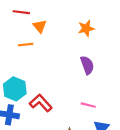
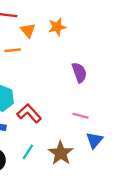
orange star: (86, 28) -> (57, 27), moved

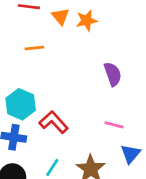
orange triangle: (28, 30) -> (60, 16), moved

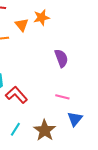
orange triangle: (60, 16) -> (22, 25), moved

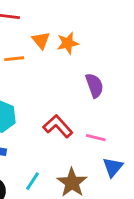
orange star: (41, 18) -> (68, 43), moved
red L-shape: (16, 95) -> (58, 126), moved

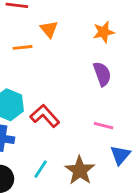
orange star: (68, 43) -> (104, 32), moved
red L-shape: (58, 126) -> (45, 116), moved

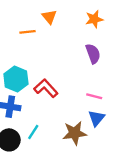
blue triangle: (120, 155) -> (97, 118), moved
cyan line: (41, 169) -> (33, 132), moved
brown star: (80, 170) -> (75, 133), turned 30

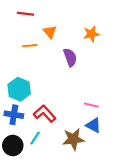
purple semicircle: (93, 54) -> (70, 57), moved
red L-shape: (46, 88) -> (45, 114), moved
blue triangle: (97, 118) -> (94, 125), turned -42

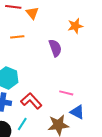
orange triangle: (50, 32) -> (32, 13), moved
pink line: (91, 105) -> (66, 93), moved

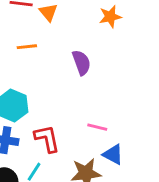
orange star: (75, 26) -> (110, 17), moved
red L-shape: (31, 101) -> (47, 139), turned 30

